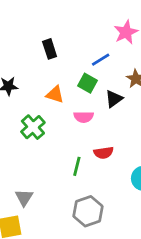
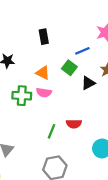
pink semicircle: (84, 117) -> (44, 93), moved
green cross: (33, 127) -> (22, 96), turned 36

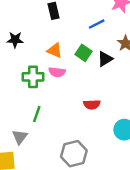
green square: (69, 68) -> (83, 53), moved
green line: (51, 131) -> (37, 114), moved

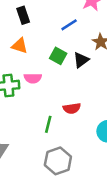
orange triangle: (55, 50) -> (20, 46), moved
green line: (37, 114) -> (48, 124), moved

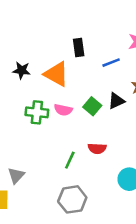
black rectangle: (23, 15) -> (79, 47), moved
orange triangle: (20, 46) -> (56, 74), size x1.5
green square: (58, 56) -> (92, 106), moved

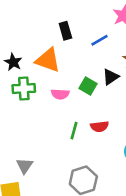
black star: (22, 70) -> (13, 62), turned 30
green cross: (37, 112) -> (24, 89), moved
green line: (70, 160) -> (74, 131), moved

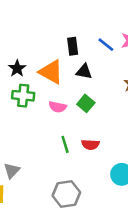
blue line: (99, 40) -> (106, 45), moved, turned 60
black triangle: (111, 77) -> (84, 72), moved, turned 36
green line: (74, 131) -> (65, 144), turned -42

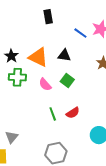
black rectangle: (73, 46) -> (48, 17), moved
pink semicircle: (58, 107) -> (45, 85), turned 40
red semicircle: (90, 144) -> (73, 113), turned -32

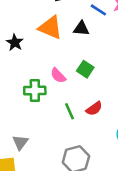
black triangle: (64, 55) -> (81, 29), moved
orange triangle: (38, 57) -> (50, 27), moved
green cross: (17, 77) -> (35, 91), moved

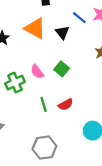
black triangle: (81, 29) -> (62, 32), turned 40
green cross: (35, 91) -> (15, 83), turned -30

